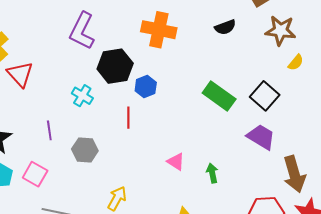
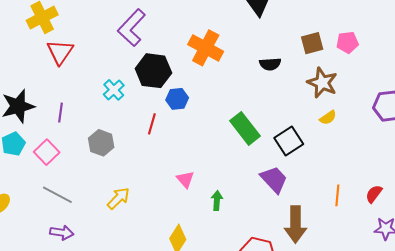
purple line: (49, 130) -> (61, 113), moved

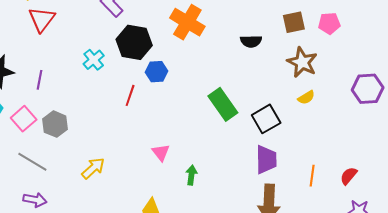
gray hexagon: (101, 143) -> (55, 124), moved
purple trapezoid: (274, 179) -> (266, 160), moved, turned 40

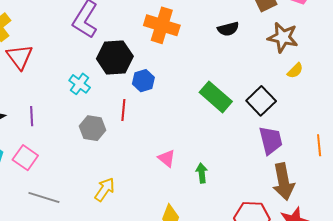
gray hexagon: (55, 124) -> (92, 128), moved

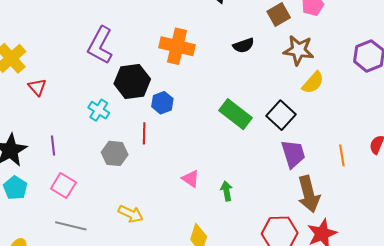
red triangle: (20, 57) -> (37, 87), size x0.7
yellow semicircle: (295, 71) -> (313, 83), size x1.4
pink square: (25, 158) -> (63, 185), moved
yellow arrow: (105, 189) -> (131, 214), turned 85

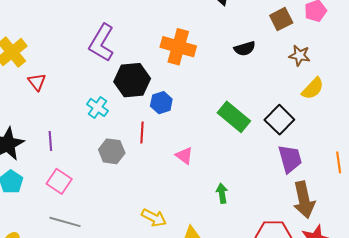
brown star: (299, 50) -> (300, 56), size x0.7
pink triangle: (191, 179) -> (184, 156), moved
yellow arrow: (131, 214) -> (154, 218), moved

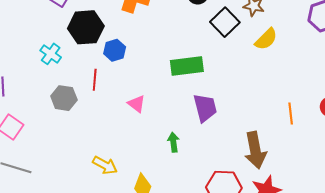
green rectangle: (234, 117) -> (187, 66), turned -48
black square: (279, 120) -> (225, 22), moved
purple trapezoid: (290, 159) -> (205, 108), moved

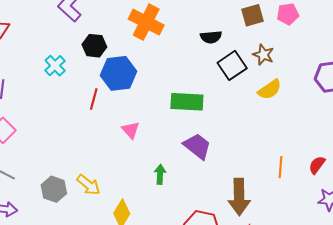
black hexagon: (86, 27) -> (94, 46), size x0.7
blue hexagon: (115, 50) -> (119, 73), size x1.6
gray hexagon: (64, 98) -> (54, 189), moved
purple trapezoid: (205, 108) -> (197, 146), turned -48

